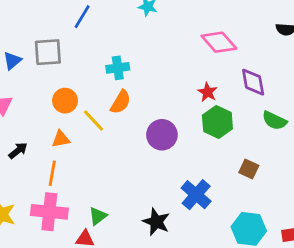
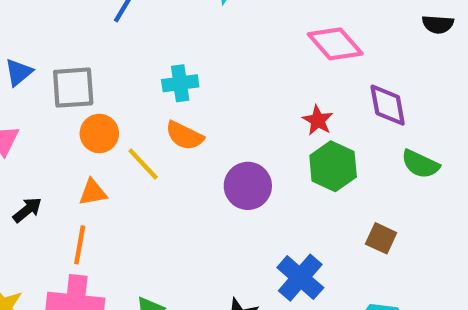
gray square: (48, 52) -> (73, 88), moved
orange semicircle: (121, 102) -> (185, 136), turned 85

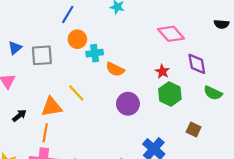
orange circle: (99, 133) -> (77, 39), moved
orange semicircle: (185, 136) -> (115, 69), moved
orange triangle: (93, 192) -> (52, 107), size x1.5

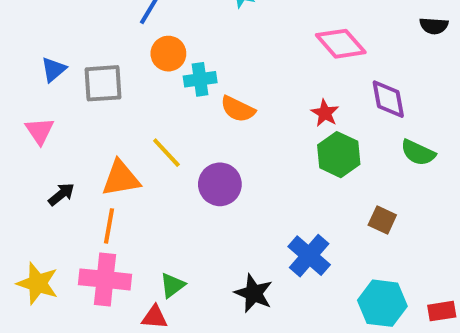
purple circle: (128, 104) -> (220, 184), moved

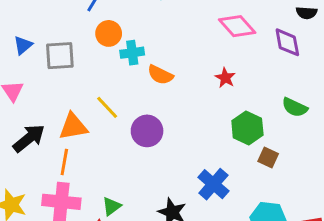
purple diamond: (388, 99) -> (287, 42), moved
green hexagon: (339, 155) -> (247, 128), moved
black arrow: (61, 194) -> (29, 138), size x1.6

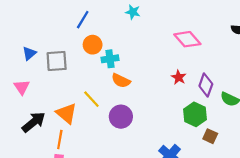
purple diamond: (287, 42) -> (206, 85), moved, turned 30
orange semicircle: (160, 75) -> (121, 81), moved
orange triangle: (73, 127) -> (66, 113), turned 50

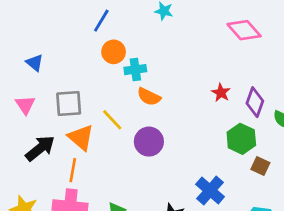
pink diamond: (187, 39) -> (244, 30), moved
blue triangle: (29, 53) -> (35, 63), turned -40
gray square: (57, 61) -> (69, 104), moved

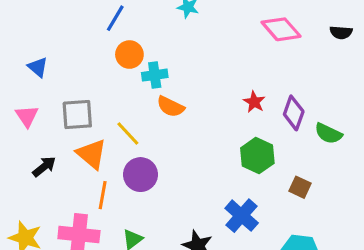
green hexagon: (241, 139) -> (257, 156), moved
purple circle: (149, 142) -> (140, 175), moved
black arrow: (40, 148) -> (44, 167), size x0.7
orange line: (73, 170) -> (103, 195), moved

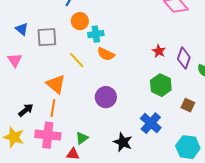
gray square: (77, 115) -> (47, 37), moved
yellow line: (128, 133) -> (77, 60), moved
black arrow: (44, 167) -> (26, 110), moved
purple circle: (140, 175) -> (106, 97), moved
orange line: (103, 195) -> (53, 108), moved

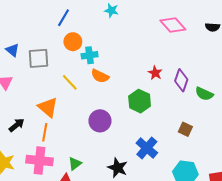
green hexagon: (161, 85) -> (140, 101), moved
black arrow: (26, 110) -> (17, 125), moved

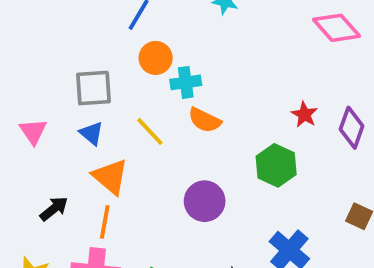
blue triangle: (12, 50) -> (92, 133), moved

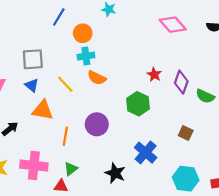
orange circle: (156, 58) -> (83, 33), moved
orange triangle: (110, 177) -> (43, 110), turned -30
orange line: (105, 222) -> (65, 136), moved

